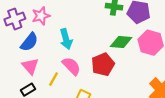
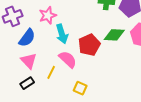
pink star: (41, 16) -> (48, 15), moved
red pentagon: (103, 64) -> (89, 45), moved

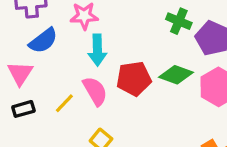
pink triangle: (29, 61) -> (20, 73), moved

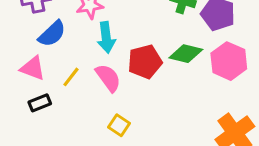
pink triangle: (20, 73) -> (33, 68), turned -36
yellow line: (64, 103) -> (71, 77), moved

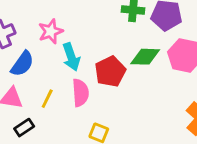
pink semicircle: (108, 78) -> (80, 93), turned 44

